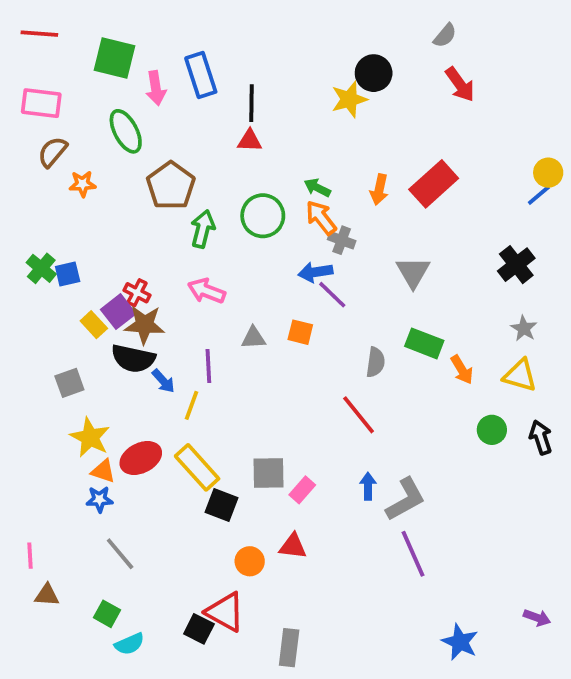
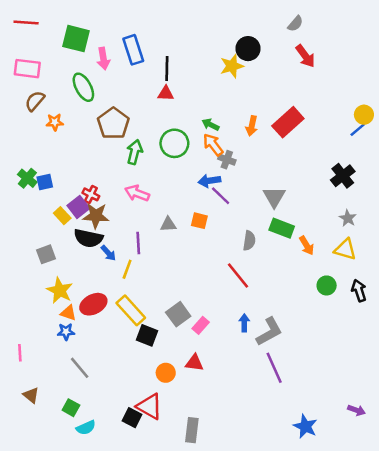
gray triangle: (413, 272) -> (274, 197), moved
gray square: (268, 473) -> (178, 314), turned -35
pink line: (30, 556) -> (20, 353), moved
brown triangle: (47, 595) -> (31, 395), turned 35

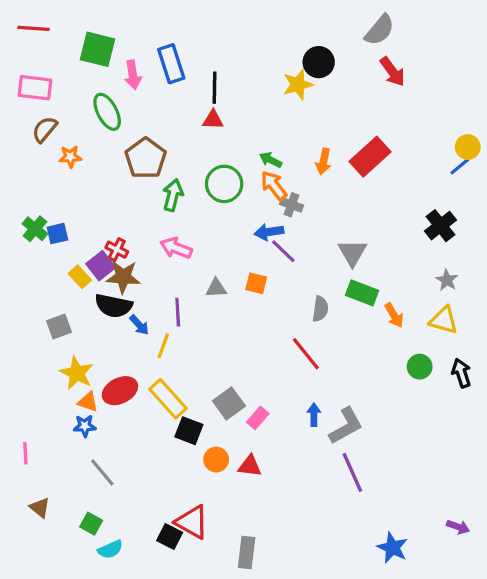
gray semicircle: (295, 24) -> (380, 30), size x1.5
orange circle: (166, 373) -> (216, 460), moved

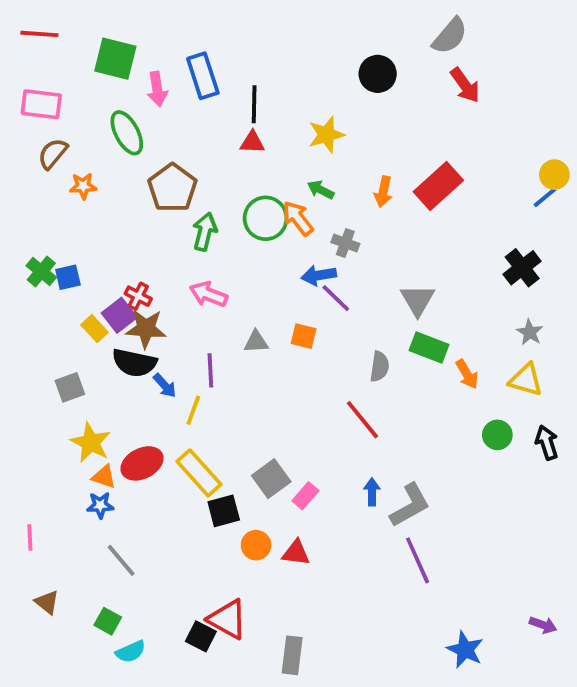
yellow star: (298, 85) -> (326, 135), moved
orange arrow: (274, 186) -> (298, 218), moved
black square: (189, 431) -> (224, 511), turned -36

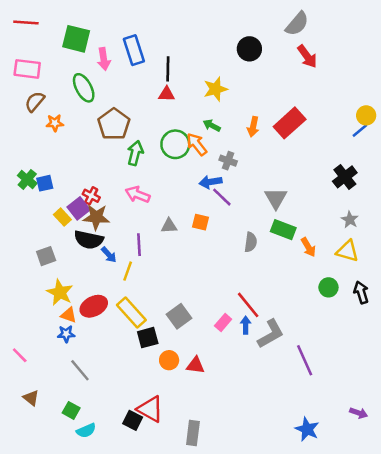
red line: (362, 420) -> (248, 305), moved
pink rectangle: (305, 496) -> (223, 323), moved
pink line: (30, 538) -> (20, 355), turned -42
purple line: (418, 560) -> (305, 360), moved

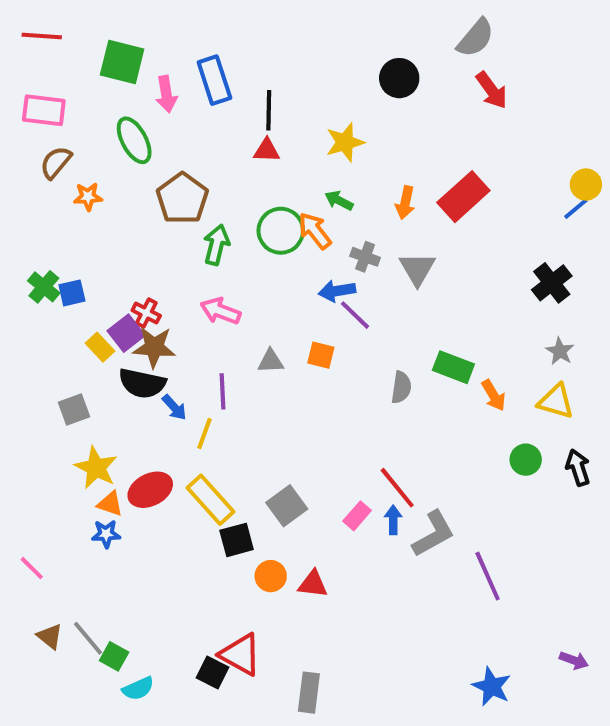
gray triangle: (276, 198) -> (417, 269), moved
gray line: (80, 370) -> (88, 638), moved

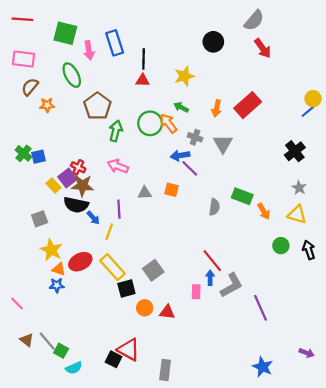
pink rectangle: (357, 516) -> (196, 292), moved, turned -40

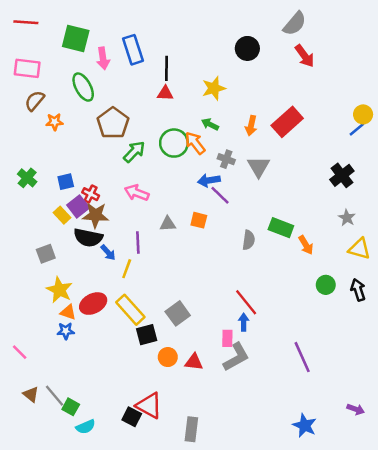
green arrow: (116, 131) -> (134, 152), turned 30
blue square: (38, 157) -> (66, 182), moved
yellow triangle: (297, 214) -> (359, 249), moved
gray L-shape: (232, 285) -> (236, 357), moved

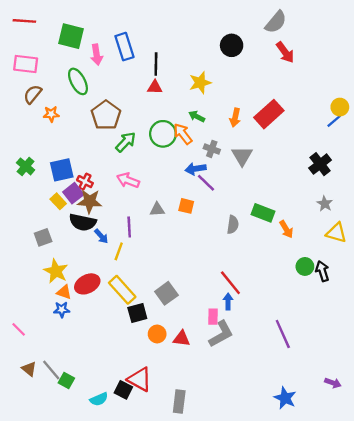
blue square: (66, 182) -> (62, 170), size x1.5
black arrow: (358, 290) -> (322, 271), moved
cyan semicircle: (86, 427) -> (99, 399), moved

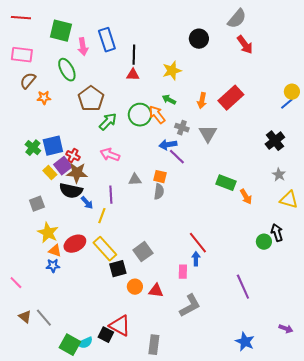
green cross: (26, 166) -> (33, 148), moved
gray semicircle: (233, 225) -> (159, 192), moved
green circle: (305, 266) -> (264, 242), moved
gray L-shape: (221, 334) -> (190, 306), moved
green square: (66, 381) -> (70, 345), moved, size x1.5

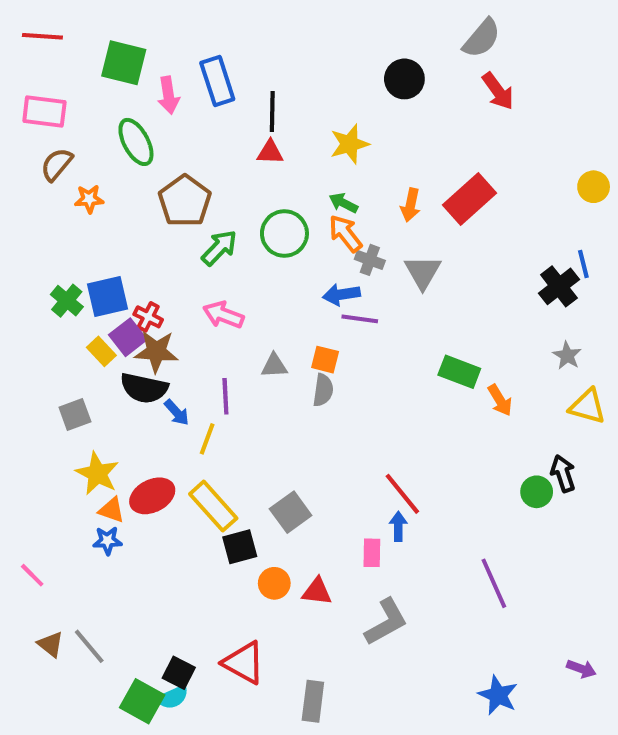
blue line: (287, 104) -> (583, 264), moved, turned -64
orange arrow: (157, 115) -> (345, 233), moved
purple line: (177, 157) -> (360, 319), turned -36
black square: (106, 335) -> (179, 673), moved

